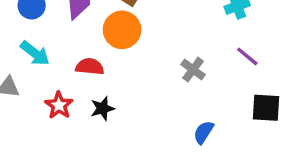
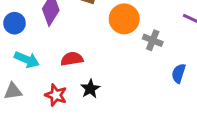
orange circle: (122, 30) -> (124, 19), moved
blue semicircle: (203, 132) -> (179, 73), moved

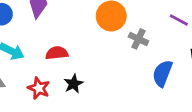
blue semicircle: (179, 73) -> (162, 73), size x1.4

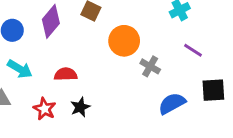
blue semicircle: (162, 73) -> (172, 103), turned 36

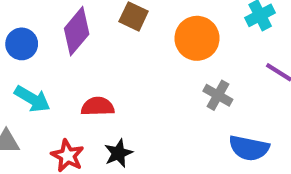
orange circle: (124, 41) -> (197, 38), moved
blue semicircle: (172, 103) -> (249, 148), turned -140

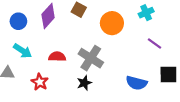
gray cross: (218, 95) -> (91, 58), moved, size x1.6
black star: (118, 153) -> (84, 83), moved

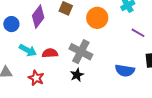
cyan arrow: (23, 51) -> (28, 50), moved

